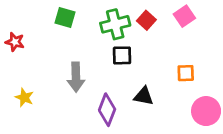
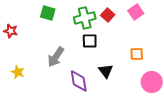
gray arrow: (76, 77) -> (56, 57), turned 35
black triangle: (144, 96) -> (106, 71), turned 42
purple diamond: (107, 110) -> (79, 81), turned -30

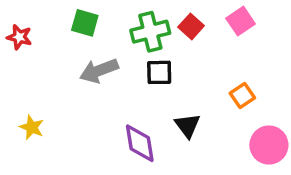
red star: (11, 31) -> (19, 37), moved
orange square: (137, 54) -> (242, 95), turned -32
gray arrow: (56, 57) -> (99, 71), moved, turned 35

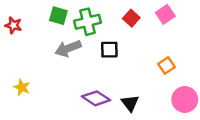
green cross: (150, 32) -> (88, 22), moved
black triangle: (187, 126) -> (130, 103), moved
purple diamond: (140, 143) -> (96, 98), turned -48

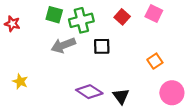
pink square: (165, 14) -> (154, 14), turned -30

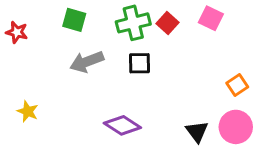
green cross: (81, 20) -> (133, 23), moved
orange square: (155, 61) -> (237, 85), moved
black triangle: (121, 96) -> (197, 132), moved

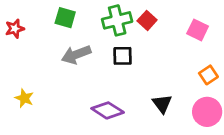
pink square: (211, 18) -> (198, 30), moved
red star: (17, 32) -> (15, 29), turned -30
black triangle: (197, 132) -> (162, 104), moved

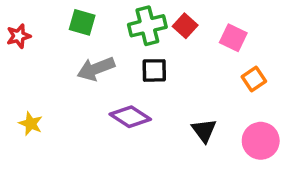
pink square: (198, 30) -> (233, 38), moved
orange square: (208, 75) -> (254, 79), moved
purple diamond: (108, 110) -> (130, 117), moved

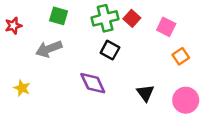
gray arrow: (96, 69) -> (49, 49), moved
black square: (154, 70) -> (110, 50), turned 30
purple diamond: (130, 117) -> (93, 83), turned 32

